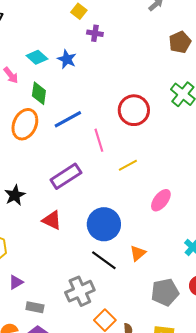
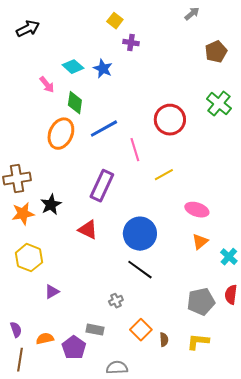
purple rectangle: (66, 176) -> (102, 186), turned -32
pink ellipse: (161, 200) -> (197, 210), turned 70
orange triangle: (138, 253) -> (200, 242), moved
gray cross: (80, 291) -> (116, 301), size x0.5
gray rectangle: (35, 307) -> (95, 330), moved

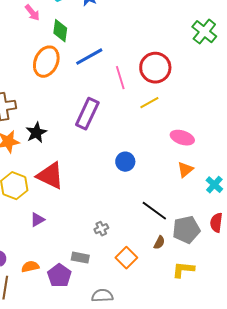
red circle: (170, 120) -> (155, 68), moved
red triangle: (88, 230) -> (50, 176), moved, size x1.4
blue circle: (140, 234) -> (125, 162), size x0.6
black line: (140, 270) -> (154, 211), moved
brown semicircle: (164, 340) -> (159, 243), moved, turned 32

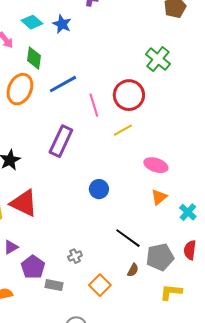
green cross: (204, 32) -> (158, 59), moved
yellow L-shape: (183, 270) -> (171, 292), moved
purple pentagon: (59, 276) -> (33, 267), moved

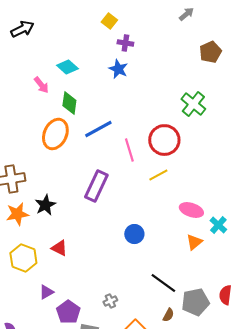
blue star: (62, 24) -> (118, 69), moved
red triangle: (24, 203) -> (59, 248), size x0.6
cyan cross: (188, 212) -> (218, 225), moved

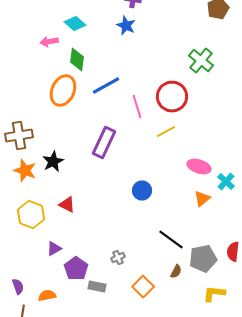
pink arrow: (41, 85) -> (49, 42), turned 120
orange star: (17, 214) -> (25, 170), turned 30

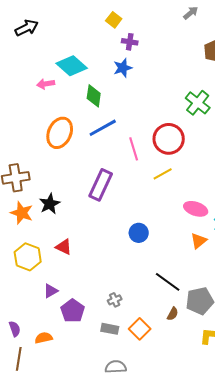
cyan diamond: (75, 24) -> (72, 66), size x1.4
blue star: (126, 26) -> (123, 68), turned 30
green diamond: (77, 60) -> (94, 96), moved
gray rectangle: (97, 286) -> (110, 329), moved

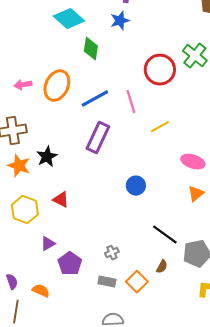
pink arrow: (46, 84) -> (23, 85), moved
blue line: (103, 128) -> (95, 99), moved
red circle: (169, 139) -> (160, 70), moved
brown semicircle: (173, 314) -> (162, 267), moved
orange semicircle: (44, 338) -> (41, 291), turned 36

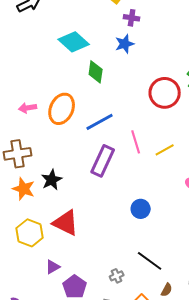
pink line: (131, 102) -> (136, 142), moved
red triangle: (61, 200) -> (66, 223), size x1.6
black line: (165, 235) -> (150, 261), moved

